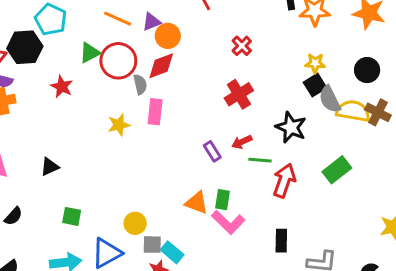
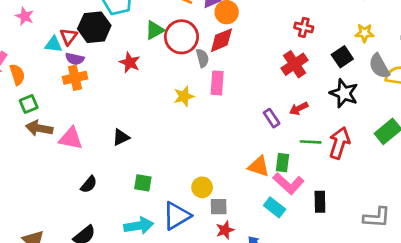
red cross: (242, 46) -> (304, 27), moved, turned -30
black square: (315, 85) -> (342, 57), moved
green line: (260, 160) -> (311, 142), moved
black rectangle: (281, 241) -> (320, 202), moved
cyan rectangle: (172, 252) -> (275, 207), moved

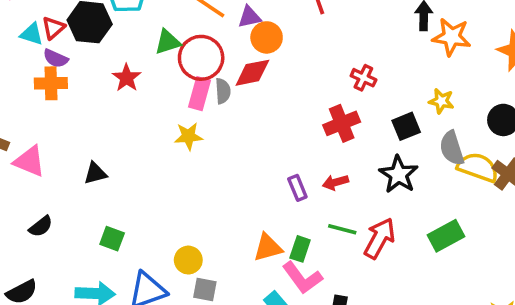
pink rectangle: (217, 83) -> (199, 94), moved
orange triangle: (259, 166) -> (268, 247), turned -45

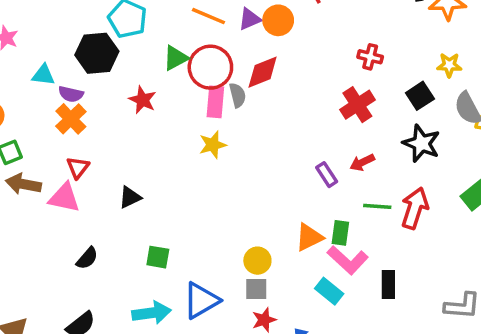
red triangle: (53, 28) -> (78, 167), moved
orange circle: (267, 37) -> (278, 20), moved
orange cross: (51, 83) -> (71, 119), turned -32
yellow circle: (188, 260) -> (257, 261), moved

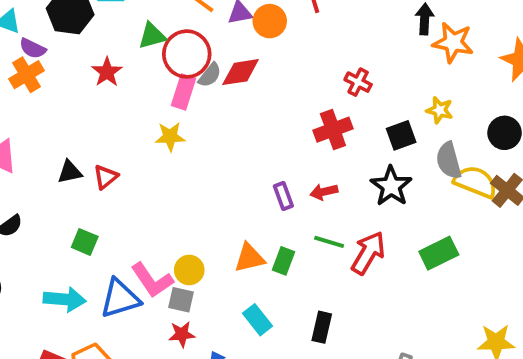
gray semicircle: (237, 95) -> (210, 75), moved, turned 40
red triangle: (78, 167) -> (106, 177), moved
pink L-shape: (348, 260) -> (152, 280), moved

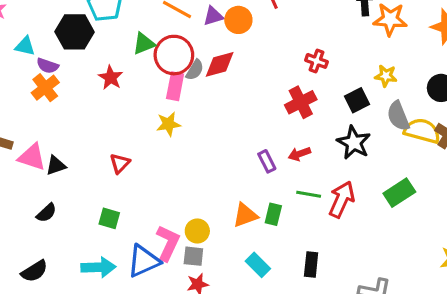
black triangle: (70, 172) -> (56, 166), moved
pink L-shape: (152, 280) -> (168, 243), turned -114

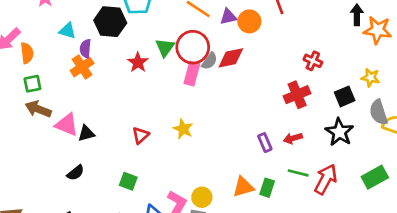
green triangle: (144, 44) -> (165, 47), moved, turned -36
purple semicircle: (48, 66) -> (85, 49), turned 72
yellow star: (169, 124) -> (183, 129), moved, turned 30

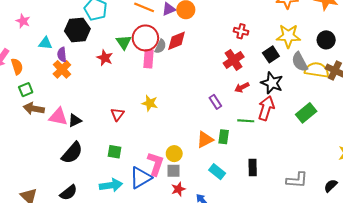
yellow star: (371, 78) -> (288, 36), size x1.6
red arrow: (293, 138) -> (242, 87), moved
black semicircle: (76, 173) -> (72, 153), size x1.6
red arrow: (326, 179) -> (266, 108), moved

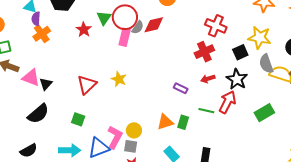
red cross: (241, 31) -> (216, 26), size x1.5
purple semicircle: (62, 55) -> (36, 19), moved
purple rectangle: (215, 102) -> (181, 88), turned -40
red triangle: (117, 114) -> (87, 85), size x1.5
black triangle: (75, 121) -> (46, 84), turned -32

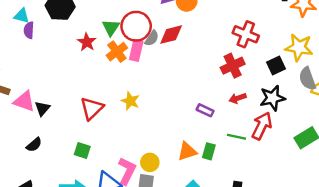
orange cross: (42, 34) -> (117, 52), moved
black star: (237, 79) -> (273, 98), turned 30
black semicircle: (38, 114) -> (34, 145), size x0.6

